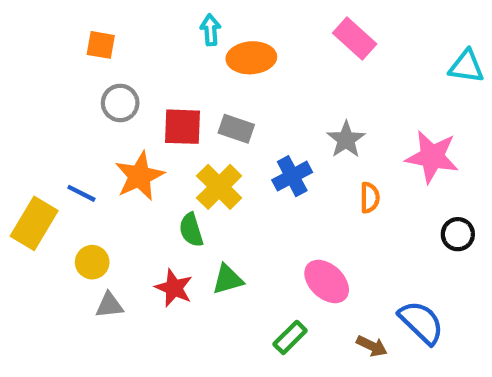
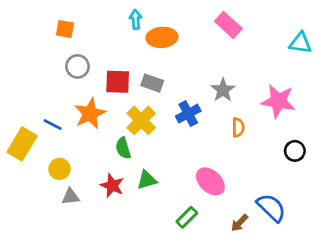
brown arrow: (372, 346) -> (239, 223), turned 108

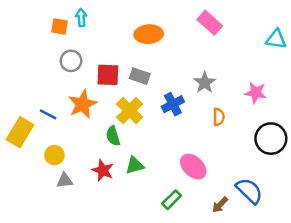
cyan arrow: (136, 19) -> (81, 18), moved
pink star: (278, 101) -> (256, 93), size x0.7
black circle: (295, 151) -> (271, 139), size x1.6

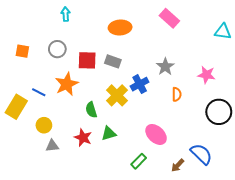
orange square: (60, 27) -> (22, 51), moved
yellow cross: (130, 111) -> (117, 95), moved

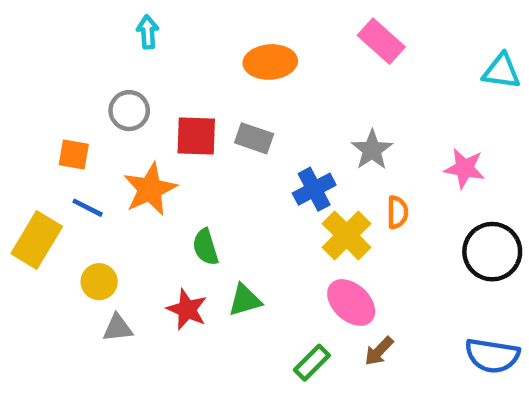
orange square: (22, 51) -> (74, 154), moved
yellow cross: (117, 95) -> (347, 235), moved
blue semicircle: (201, 154) -> (492, 356), moved, turned 145
brown arrow: (178, 165) -> (379, 351), moved

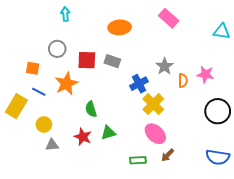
orange semicircle: (397, 212) -> (183, 81), moved
green rectangle: (312, 363) -> (138, 160), turned 42

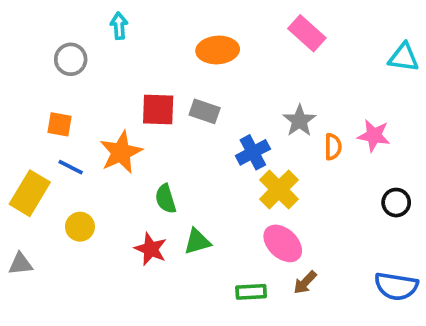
gray circle: (57, 49) -> (71, 59), moved
black circle: (218, 111) -> (396, 203), size x0.6
gray triangle: (52, 145) -> (20, 264), moved

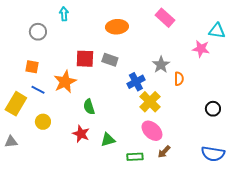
pink star: (374, 136) -> (201, 49), moved
green triangle: (197, 242) -> (108, 140), moved

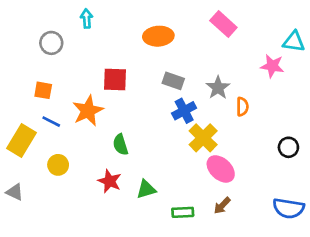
gray rectangle: (110, 60) -> (173, 81), moved
pink ellipse: (152, 131) -> (221, 169), moved
gray triangle: (11, 142) -> (15, 192), turned 32

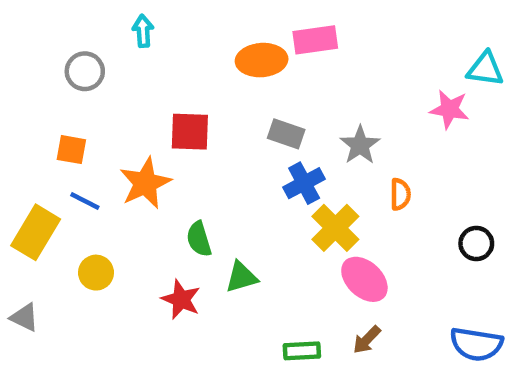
pink rectangle: (223, 24) -> (315, 40), moved, turned -50
orange semicircle: (242, 107) -> (400, 194), moved
green triangle: (146, 189) -> (241, 277), moved

